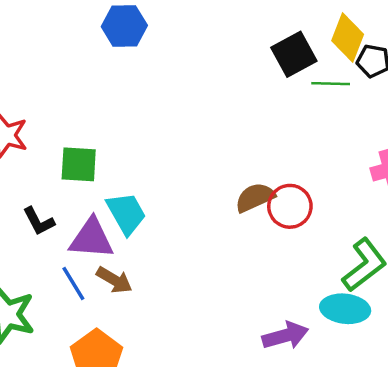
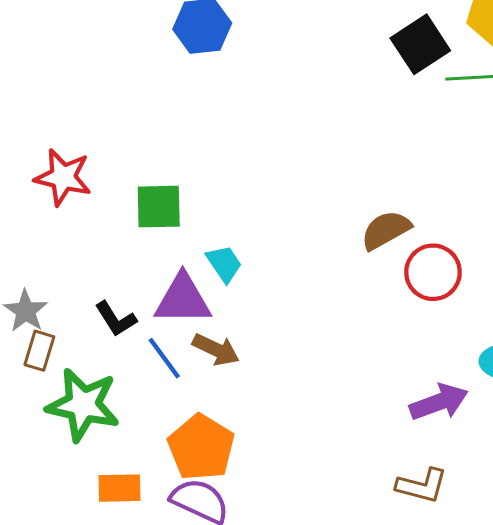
red circle: (290, 206) -> (433, 272), moved
cyan trapezoid: (126, 213) -> (224, 264), size x0.7
black L-shape: (39, 221) -> (116, 319), moved

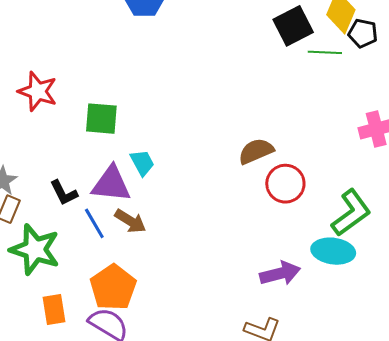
orange rectangle: (119, 488) -> (54, 309), turned 76

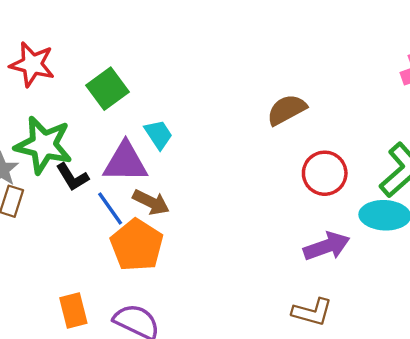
green square: (101, 119) -> (107, 89), turned -36
red circle: (285, 184) -> (325, 173), moved
green star: (35, 249) -> (44, 145), moved
orange pentagon: (113, 287) -> (137, 245), moved

